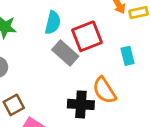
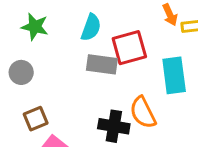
gray rectangle: (65, 53) -> (102, 64), turned -40
cyan rectangle: (127, 56) -> (174, 75), size x1.6

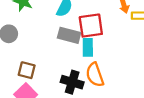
cyan rectangle: (174, 75) -> (88, 47), moved, size x0.7
brown square: (36, 119) -> (27, 70), moved, turned 30

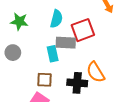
cyan rectangle: (88, 47) -> (53, 54), moved
brown square: (27, 70) -> (44, 80), moved

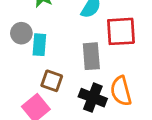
gray rectangle: (66, 43) -> (91, 56), moved, turned 66
cyan rectangle: (53, 54) -> (39, 45), moved

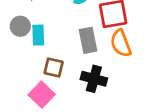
orange semicircle: (121, 91) -> (121, 43), moved

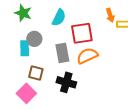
gray circle: (20, 26) -> (34, 39), moved
orange semicircle: (121, 43) -> (87, 56), turned 85

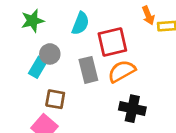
green star: (23, 13) -> (33, 21), turned -30
cyan rectangle: (25, 48) -> (38, 67), turned 35
black cross: (66, 82) -> (132, 109), moved

